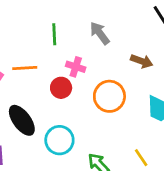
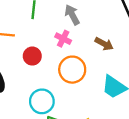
pink cross: (76, 67) -> (63, 39), moved
cyan circle: (59, 140) -> (42, 101), moved

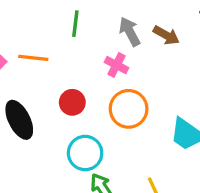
brown arrow: (104, 44) -> (166, 35), moved
red circle: (32, 56) -> (72, 102), moved

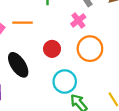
pink cross: (116, 65) -> (78, 20), turned 32

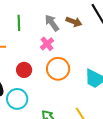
cyan circle: (65, 82) -> (17, 99), moved

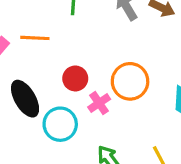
pink cross: (47, 44) -> (99, 103), moved

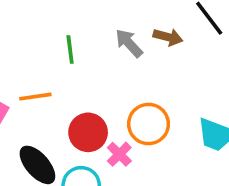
red circle: (75, 78) -> (88, 132), size x1.4

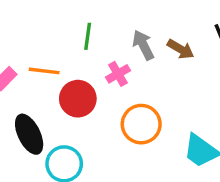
red circle: (88, 132) -> (78, 99), moved
pink cross: (119, 154) -> (118, 74), moved

